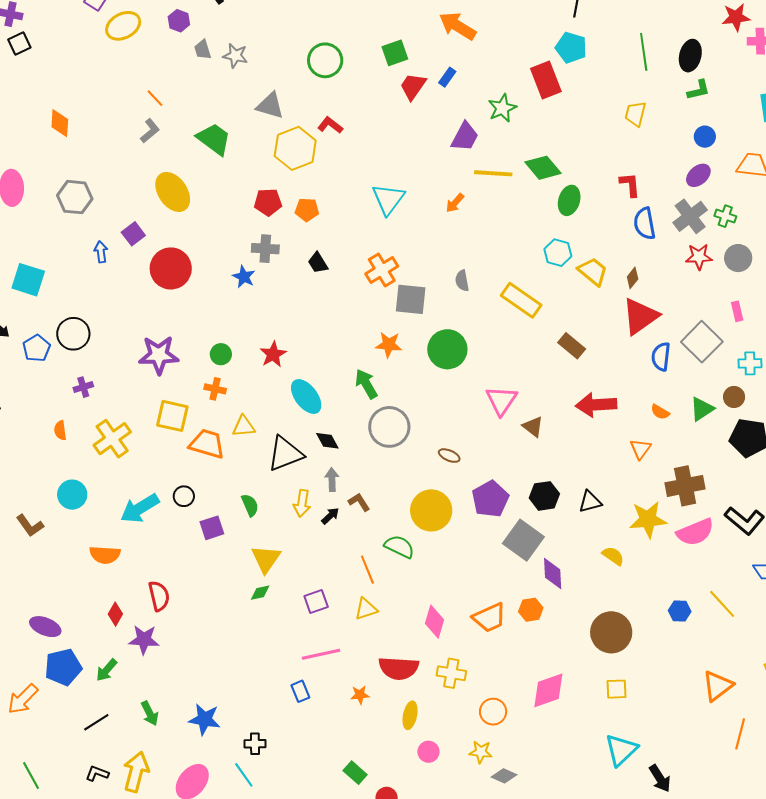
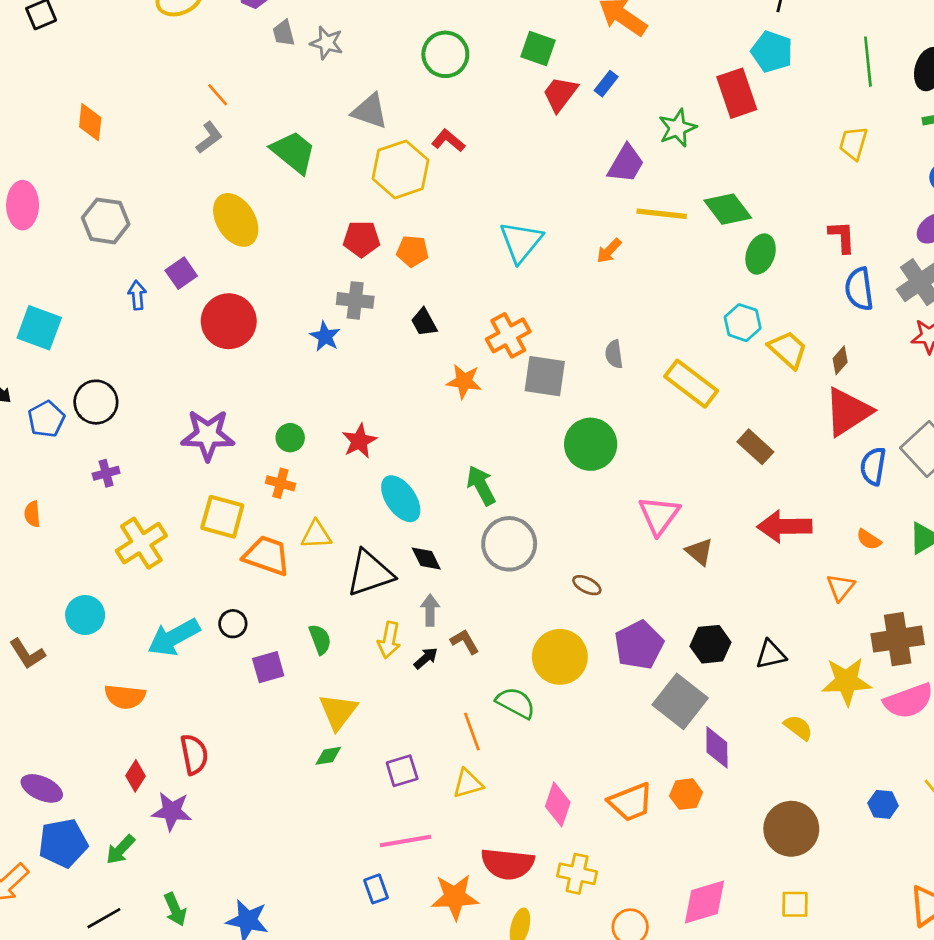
green square: (395, 53) -> (538, 48), turned 36
orange star: (389, 345) -> (464, 381), moved
orange semicircle: (60, 430) -> (32, 514), moved
orange star: (360, 695) -> (455, 897), size x1.8

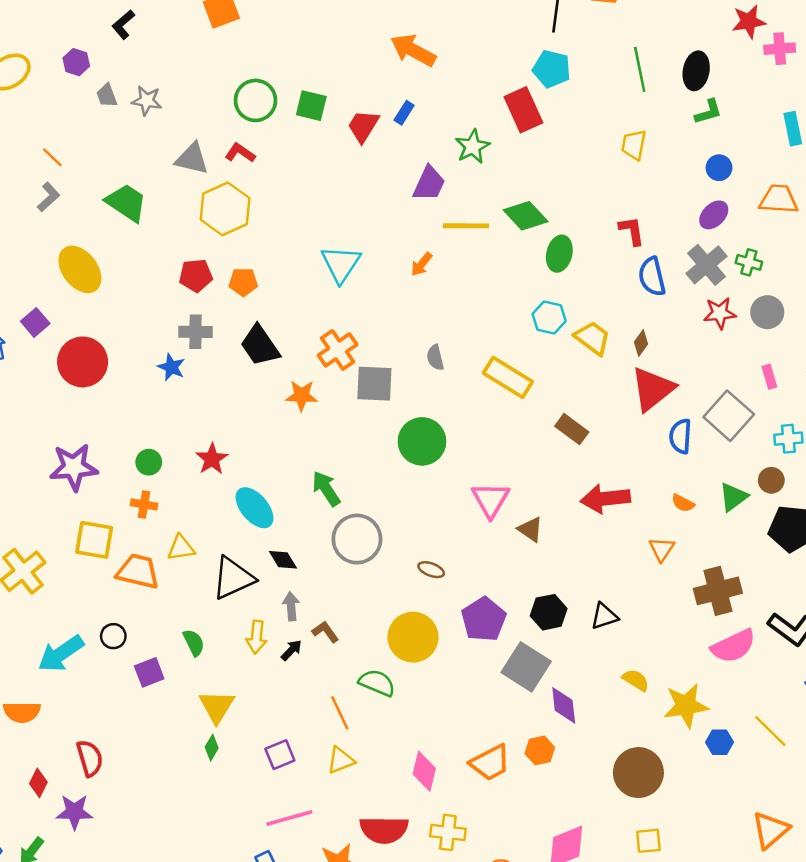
green square: (538, 48) -> (311, 106), moved
red L-shape: (448, 140) -> (240, 153), moved
black trapezoid: (424, 322) -> (260, 346), size x1.6
yellow star: (846, 681) -> (686, 706), moved
green diamond: (328, 756) -> (212, 748), turned -45

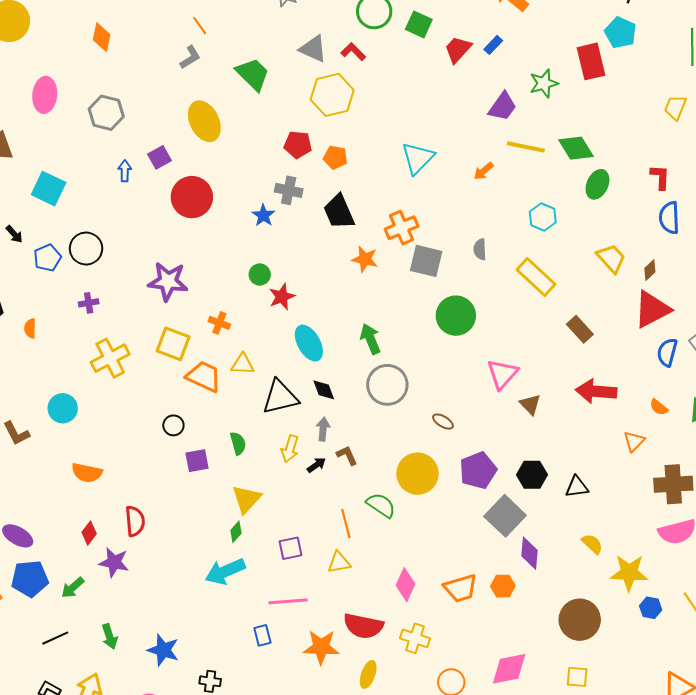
cyan hexagon: (549, 317) -> (543, 217), moved
green circle: (149, 462) -> (260, 275), moved
cyan arrow: (61, 654) -> (225, 571), moved

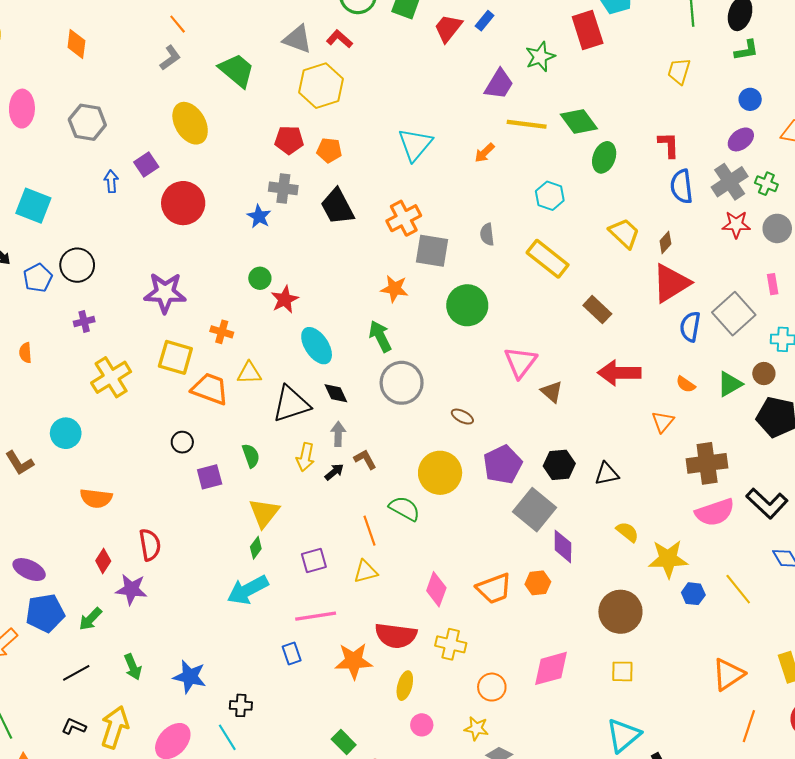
orange star: (365, 259) -> (394, 289), moved

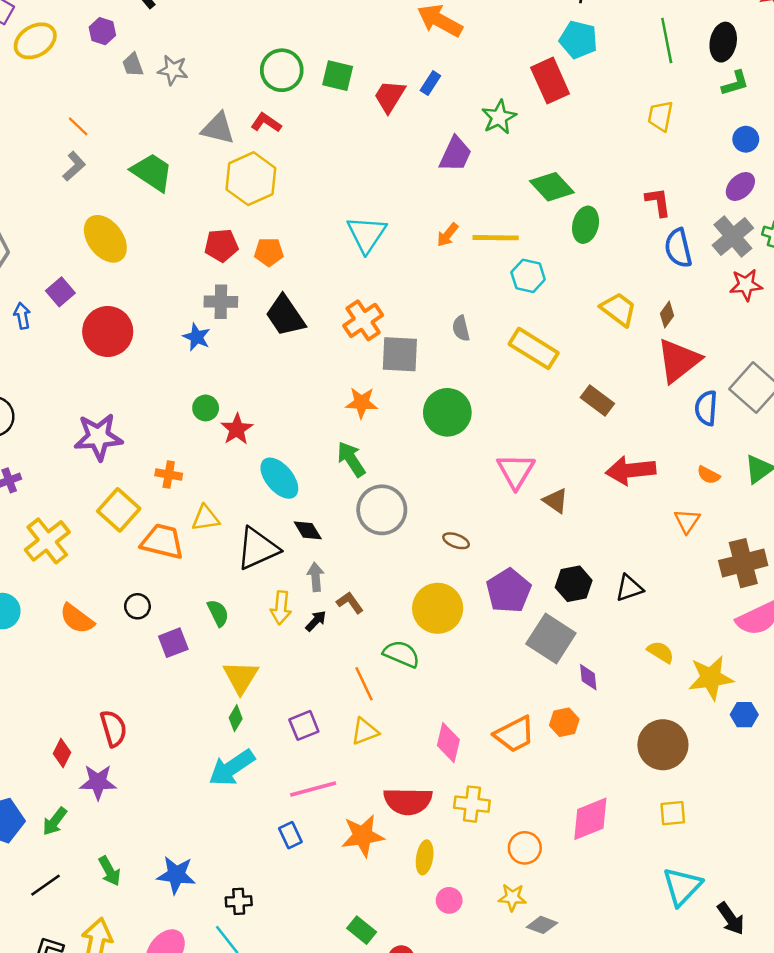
yellow line: (527, 124) -> (496, 238), moved
yellow square: (175, 357) -> (119, 510), turned 32
orange semicircle: (96, 498) -> (77, 619), moved, turned 36
purple diamond: (563, 546) -> (588, 677), size x0.7

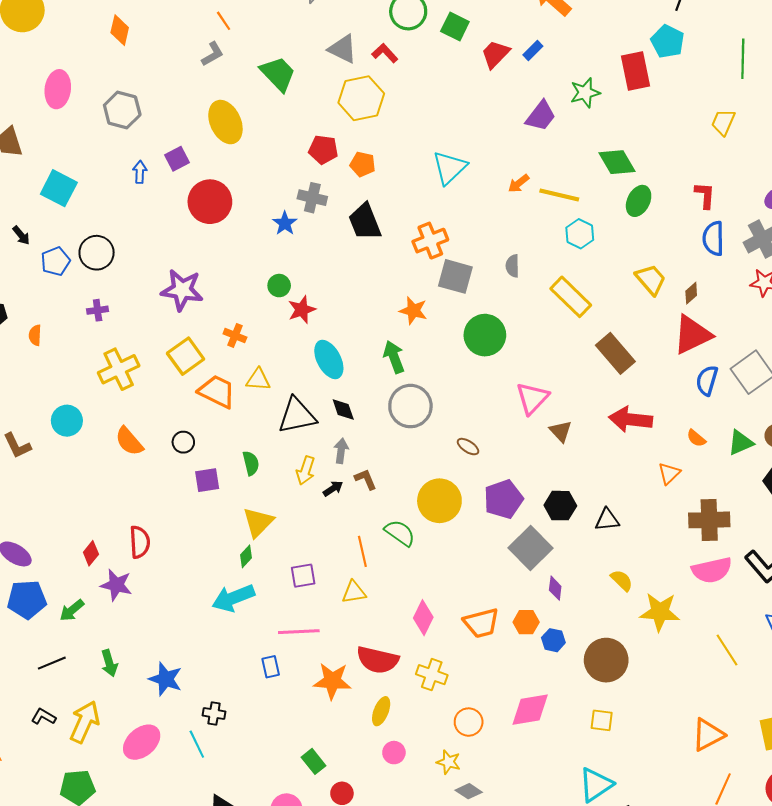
brown rectangle: (597, 400) -> (615, 353), size x1.4
blue hexagon: (744, 715) -> (553, 640), moved

